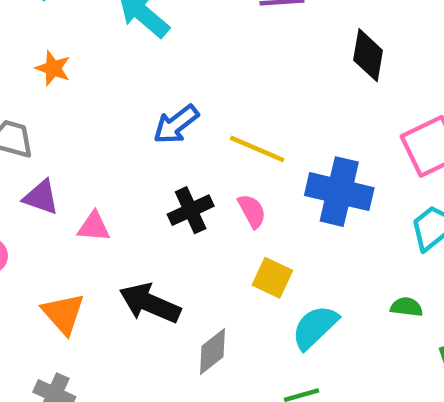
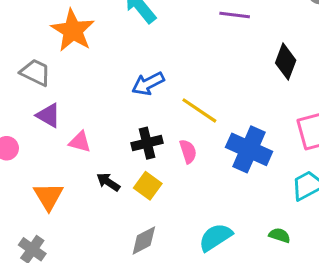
orange star: (53, 68) -> (73, 30), size x1.8
yellow square: (272, 278) -> (148, 186), moved
black arrow: (150, 303) -> (108, 182), moved, size x0.6

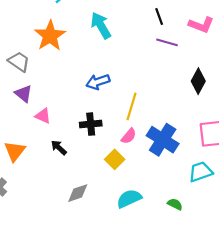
yellow line: (199, 110) -> (132, 106), turned 64
pink semicircle: (188, 151) -> (129, 136), moved, turned 49
yellow square: (148, 186) -> (115, 159), moved

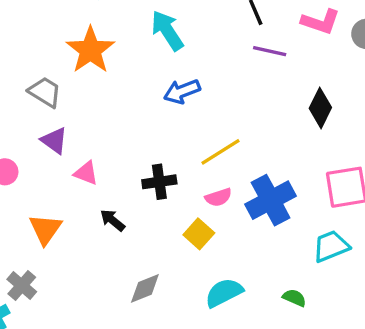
blue arrow: (98, 82) -> (182, 91), moved
yellow line: (132, 106) -> (220, 152), turned 44
pink semicircle: (129, 136) -> (218, 197), turned 35
blue cross: (163, 140) -> (271, 200), turned 32

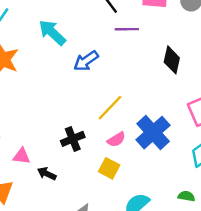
blue arrow: (182, 91) -> (86, 61), moved
pink triangle: (86, 173) -> (22, 156), moved

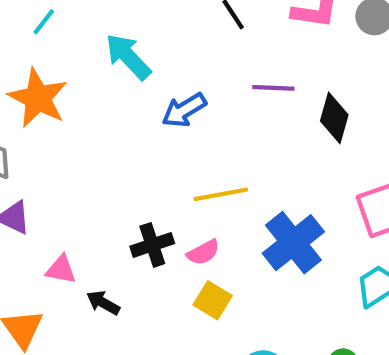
purple line: (127, 29) -> (273, 88), moved
yellow line: (110, 108) -> (221, 194), turned 32
pink semicircle: (116, 140) -> (203, 252), moved

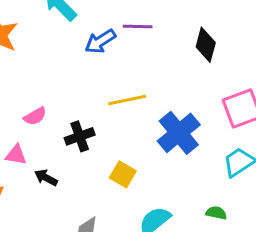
purple line: (273, 88) -> (138, 27), moved
pink semicircle: (203, 252) -> (35, 116), moved

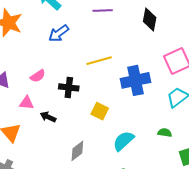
blue arrow: (100, 41) -> (59, 33), moved
blue cross: (179, 133) -> (136, 80), turned 32
black cross: (80, 136) -> (69, 87), turned 30

